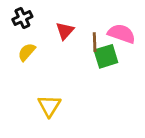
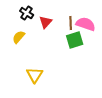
black cross: (22, 18) -> (27, 13), moved, turned -32
brown line: (95, 42) -> (71, 23), moved

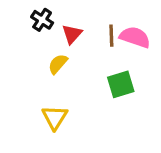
yellow semicircle: (19, 37) -> (58, 64), moved
green square: (75, 40) -> (121, 84), moved

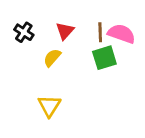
black cross: (42, 20) -> (24, 32), moved
green square: (121, 84) -> (104, 58), moved

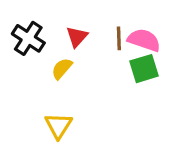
black cross: (24, 32) -> (28, 38), size x1.4
green square: (104, 58) -> (144, 69), moved

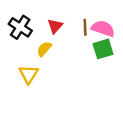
yellow triangle: (58, 126) -> (29, 74), moved

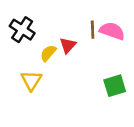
red triangle: (55, 26) -> (68, 45), moved
green square: (103, 49) -> (115, 86), moved

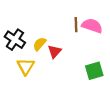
black cross: (22, 30) -> (15, 40), moved
red triangle: (68, 45) -> (55, 51), moved

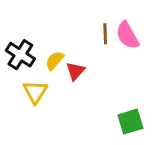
pink semicircle: (92, 26) -> (127, 35), turned -138
green square: (94, 71) -> (130, 122), moved

